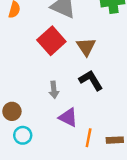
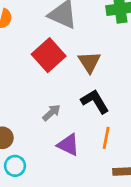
gray arrow: (54, 90) -> (51, 113), turned -126
orange line: (89, 138) -> (106, 138), moved

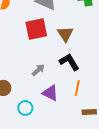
red square: (49, 55) -> (36, 29), turned 30
cyan circle: (15, 166) -> (25, 108), moved

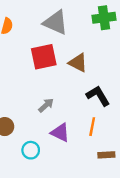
brown triangle: (65, 34) -> (78, 63), turned -30
black L-shape: (69, 62) -> (98, 96), moved

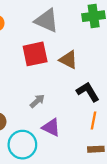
orange line: (92, 127) -> (94, 120), moved
cyan circle: (31, 150) -> (22, 145), size x1.6

